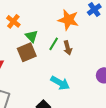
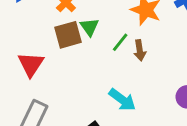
brown square: (27, 52) -> (68, 35), moved

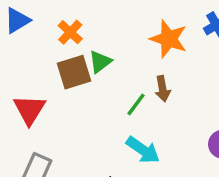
green triangle: (89, 27) -> (100, 62), turned 30
green line: (120, 42) -> (136, 104), moved

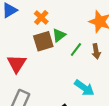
green line: (136, 104) -> (76, 50), moved

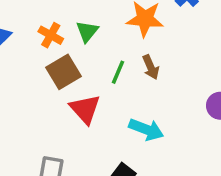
green triangle: (59, 35) -> (87, 31), moved
red triangle: (17, 64) -> (85, 109), moved

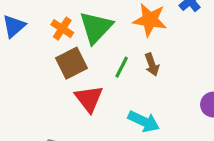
green triangle: (87, 31) -> (96, 27), size x1.6

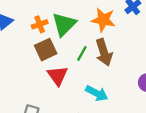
orange cross: (62, 29) -> (40, 24), turned 35
brown arrow: (152, 65) -> (104, 52), size x1.6

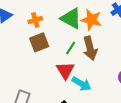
green triangle: (64, 24) -> (71, 18), moved, turned -50
red triangle: (57, 76) -> (65, 70), moved

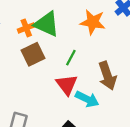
green triangle: (71, 18) -> (47, 24), moved
brown arrow: (90, 48) -> (107, 76), moved

